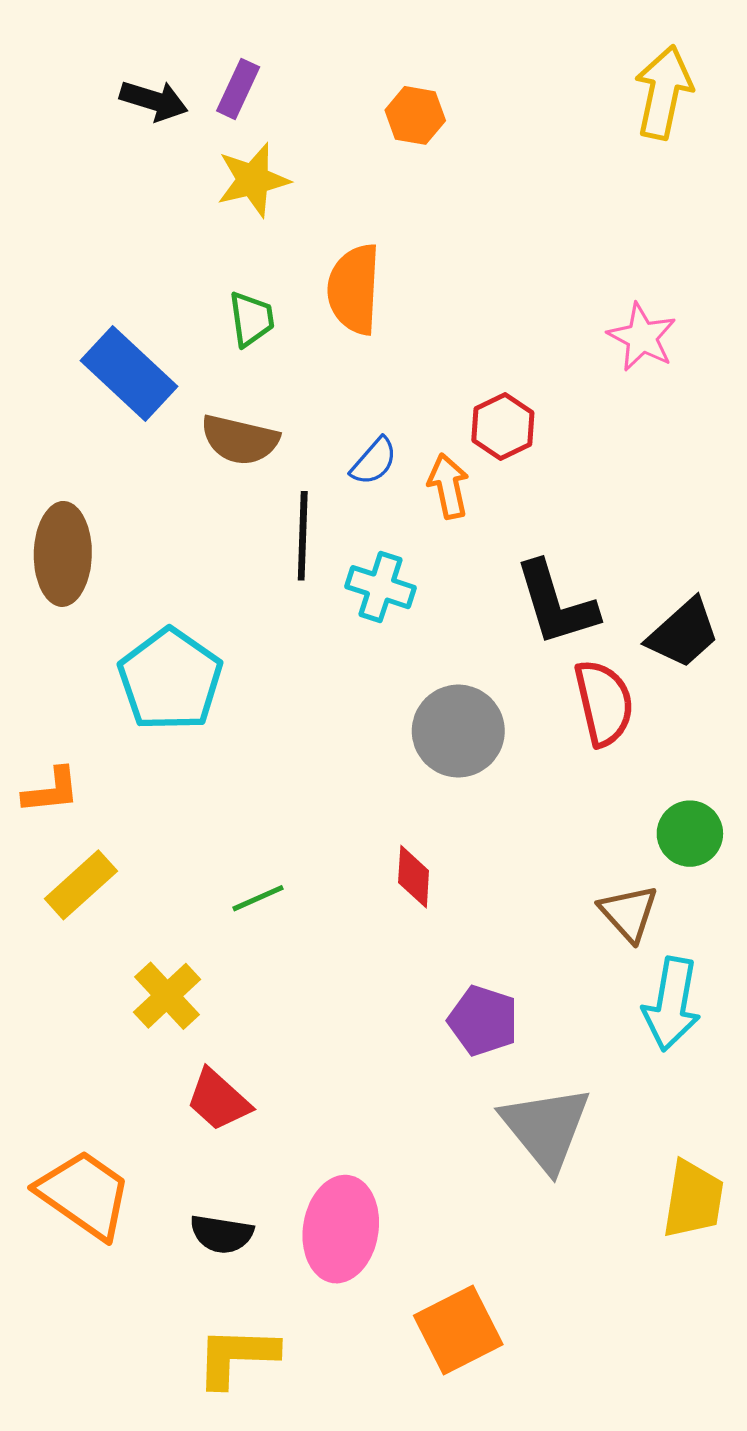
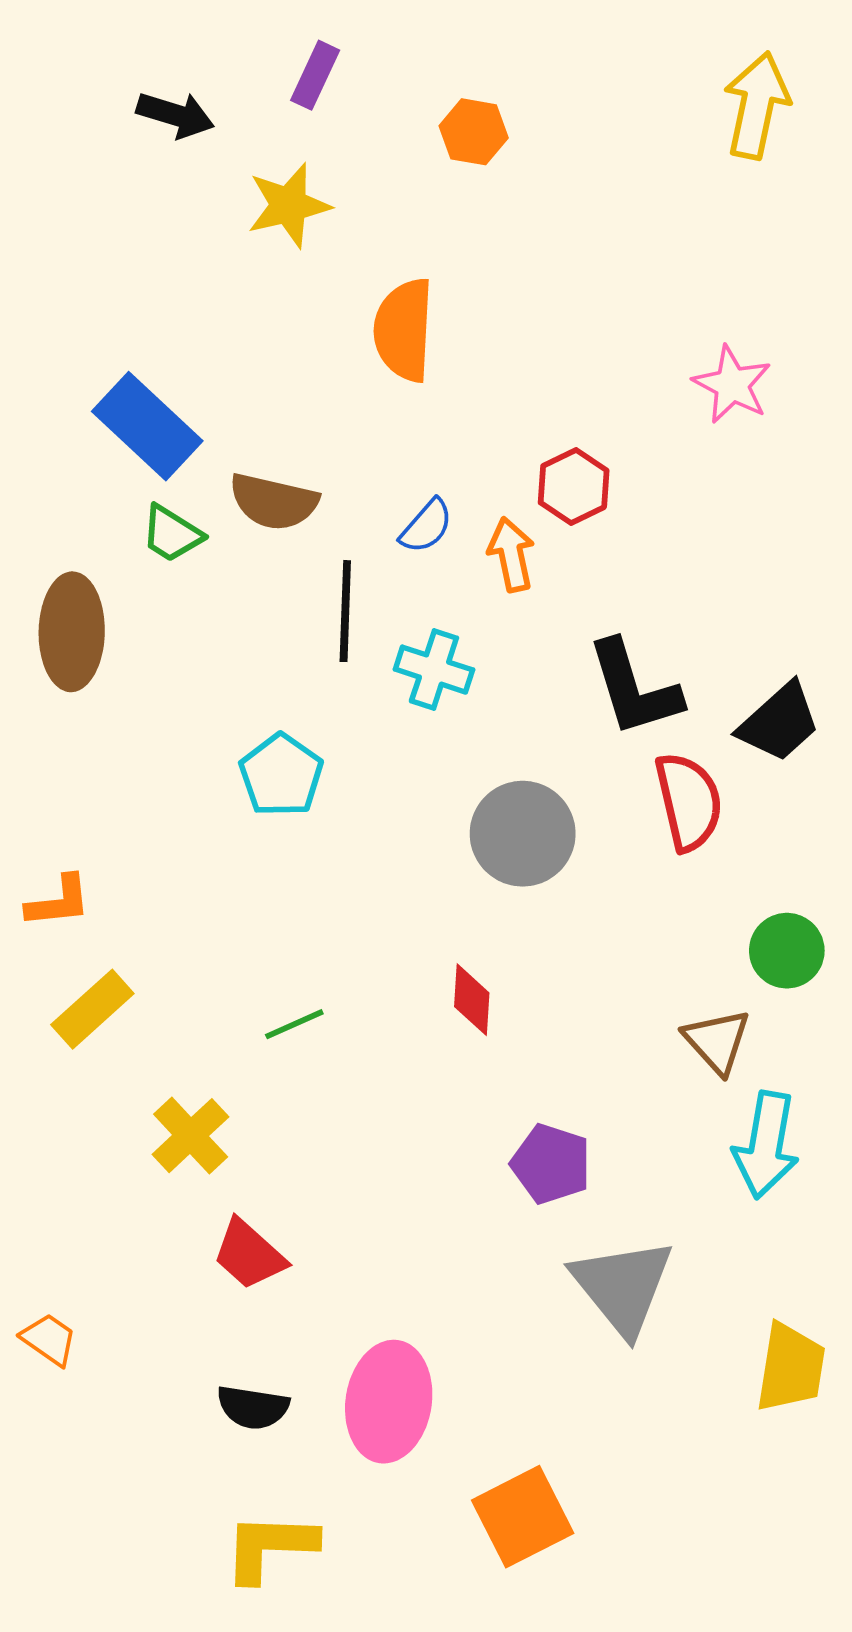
purple rectangle: (238, 89) -> (315, 75), moved
green trapezoid: (251, 319) -> (172, 534), moved, turned 130
cyan pentagon: (170, 680) -> (281, 775), moved, size x0.7
orange trapezoid: (84, 1194) -> (49, 1339), moved, size x0.5

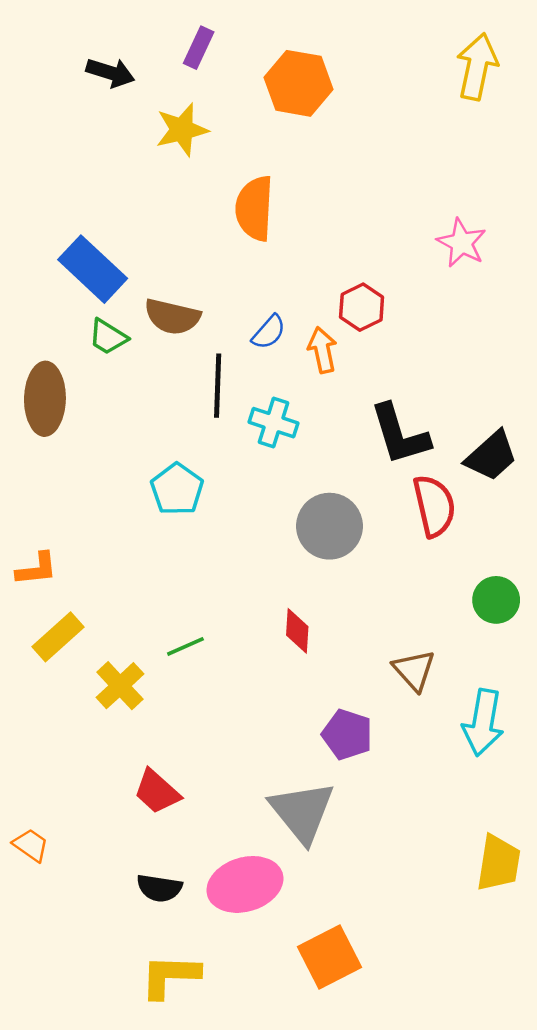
orange hexagon: (474, 132) -> (299, 83), size x1.6
brown triangle: (717, 1041) -> (414, 670), moved
yellow cross: (191, 1136) -> (120, 686), moved
gray triangle: (623, 1287) -> (302, 812), moved
pink ellipse: (389, 1402) -> (245, 884), turned 64

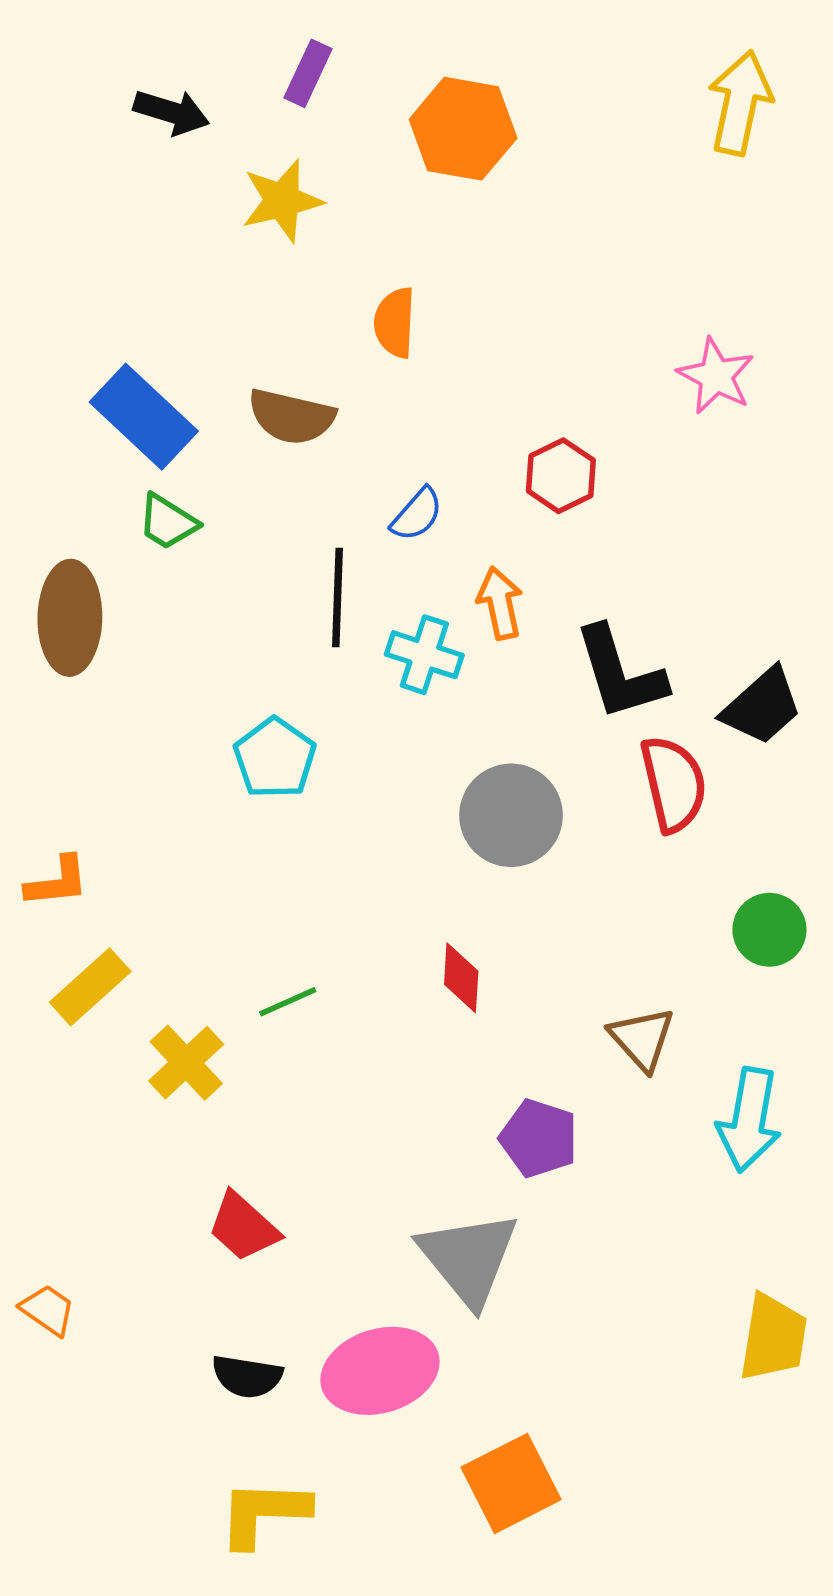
orange semicircle: (254, 208) -> (395, 322), size x0.7
brown semicircle: (172, 317) -> (291, 417), moved
orange arrow: (322, 350) -> (500, 603), moved

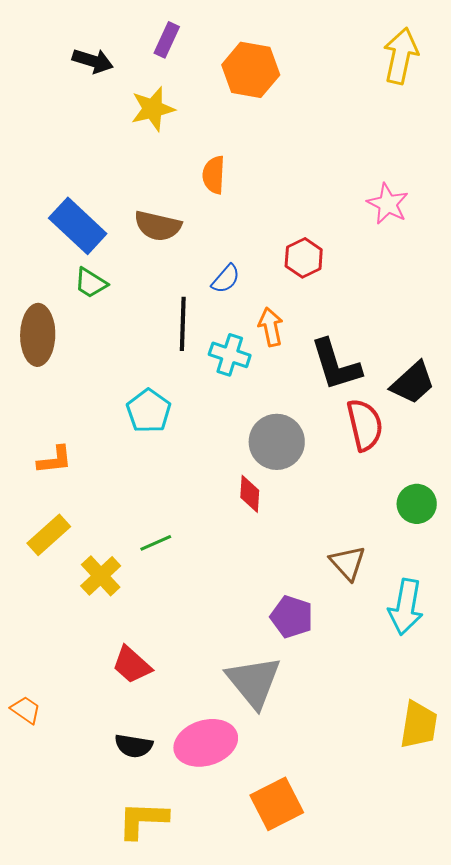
orange L-shape: (57, 882) -> (55, 460), moved
red diamond: (461, 978) -> (250, 494), moved

